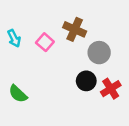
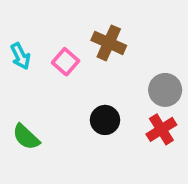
gray circle: (99, 53) -> (165, 90), moved
black circle: (86, 81) -> (105, 120), moved

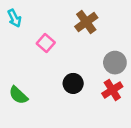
brown cross: (109, 43) -> (86, 22), moved, turned 30
cyan arrow: (20, 56) -> (14, 18), moved

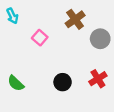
gray circle: (115, 63) -> (100, 39), moved
black circle: (73, 83) -> (63, 82), moved

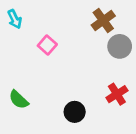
brown cross: (75, 19) -> (103, 20), moved
black circle: (63, 82) -> (75, 112), moved

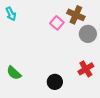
brown cross: (103, 20) -> (76, 15), turned -30
pink square: (47, 45) -> (57, 23), moved

